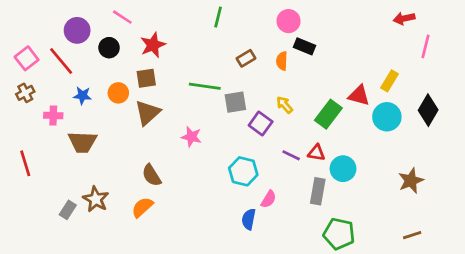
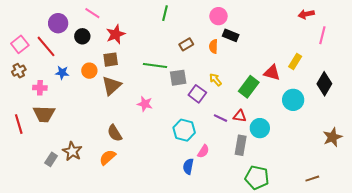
cyan circle: (387, 117) -> (293, 100), moved
brown trapezoid: (82, 142) -> (44, 114), moved
brown star: (411, 181) -> (332, 137), moved

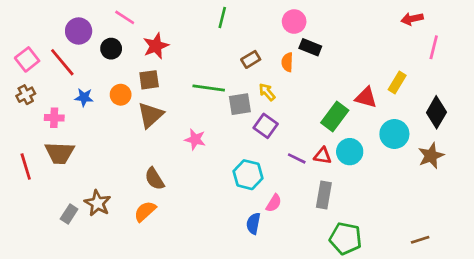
yellow arrow: (215, 80) -> (267, 92), moved
cyan circle: (260, 128) -> (350, 152), moved
brown star: (332, 137) -> (431, 156), moved

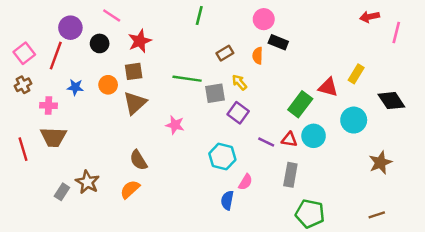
pink line: (434, 47) -> (396, 33), moved
red line: (62, 62) -> (56, 56), turned 60
black diamond: (436, 112) -> (391, 101), turned -64
brown star: (431, 156) -> (380, 163), moved

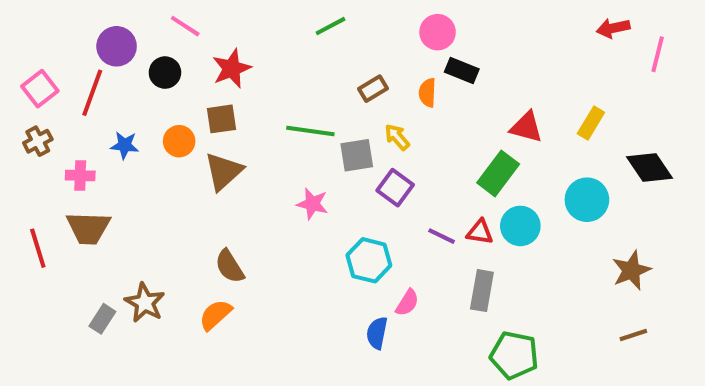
green line: (199, 15) -> (331, 26), turned 48
red triangle: (328, 87) -> (526, 127), moved
pink star: (175, 125) -> (312, 204), moved
brown line: (377, 215) -> (633, 335), moved

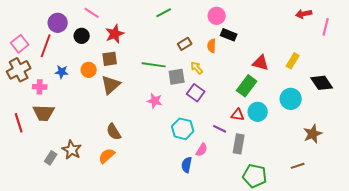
brown cross: (38, 141) -> (19, 70), size x1.6
purple line: (442, 236) -> (220, 129), moved
brown line: (633, 335) -> (298, 166), moved

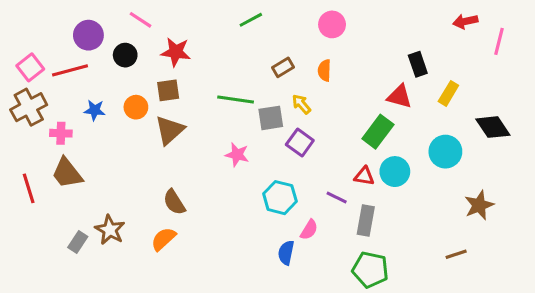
red star: (115, 34) -> (176, 52), turned 30
black rectangle: (229, 35) -> (418, 64), moved, turned 49
red line: (46, 46) -> (70, 70), turned 55
brown trapezoid: (44, 113) -> (67, 173), turned 50
green pentagon: (255, 176) -> (370, 270), moved

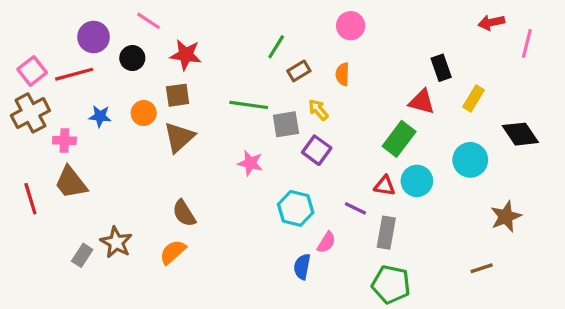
green line: (251, 20) -> (276, 47), moved, turned -30

